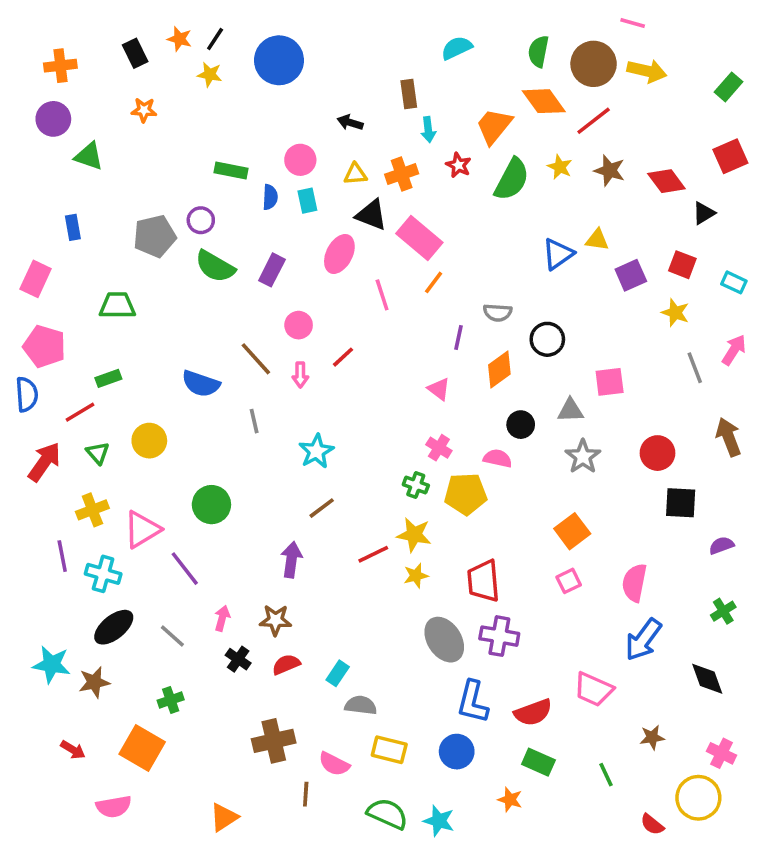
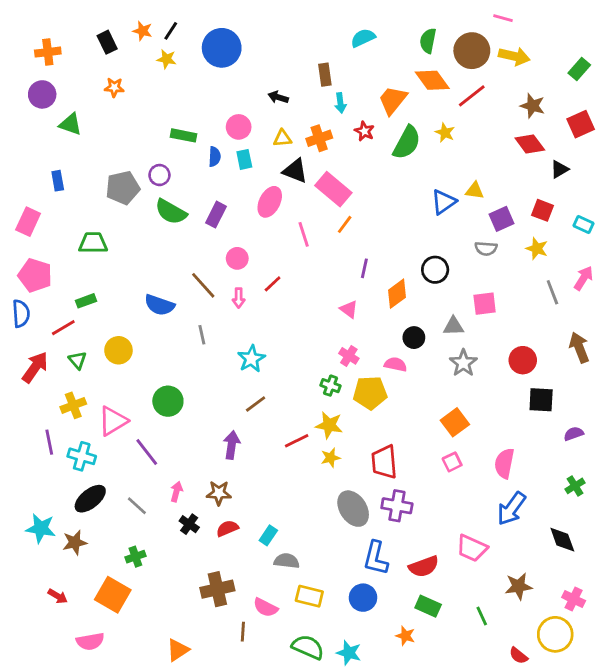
brown star: (610, 170) -> (533, 106), moved
gray semicircle: (498, 313) -> (486, 249), moved
brown star: (652, 737) -> (518, 586), size x1.4

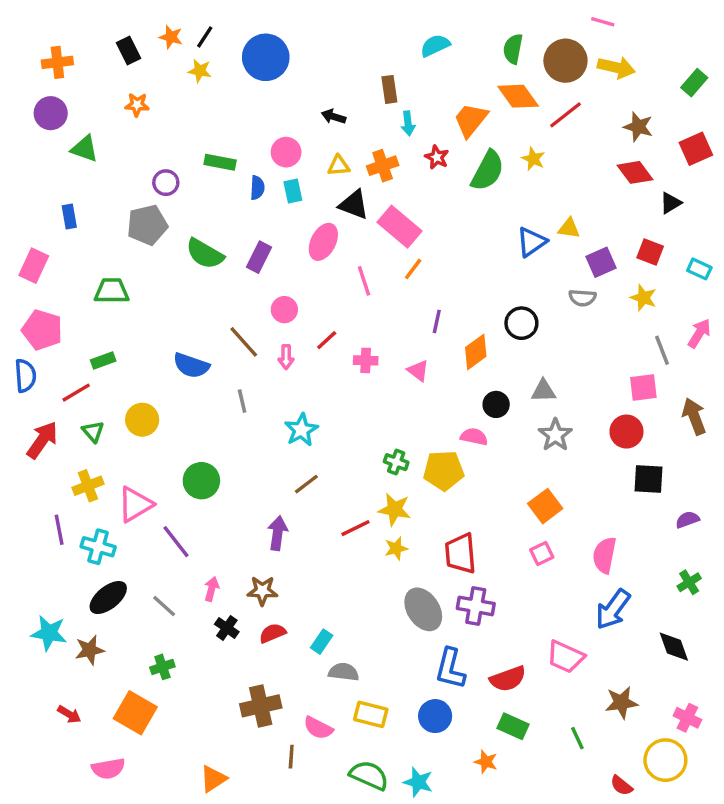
purple circle: (159, 175) -> (166, 183), moved
pink square: (485, 304) -> (643, 388), moved
pink cross: (349, 356) -> (366, 360), moved, turned -30

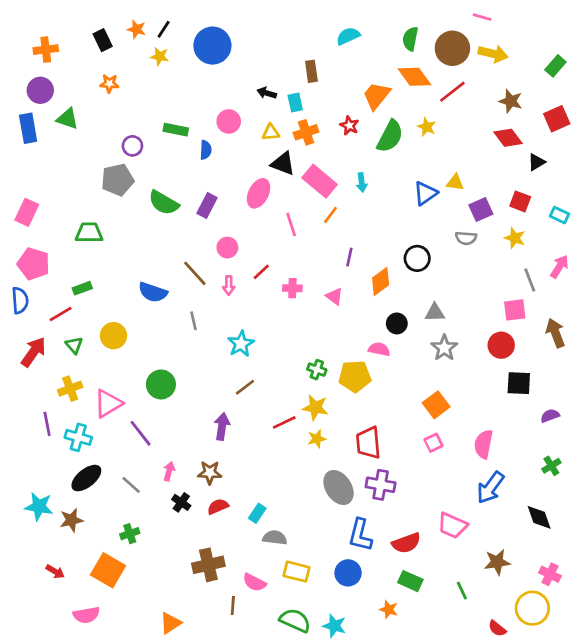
cyan arrow: (408, 123) -> (362, 182), moved
cyan rectangle: (293, 191) -> (295, 102), moved
blue rectangle: (69, 216) -> (28, 128), moved, size x1.5

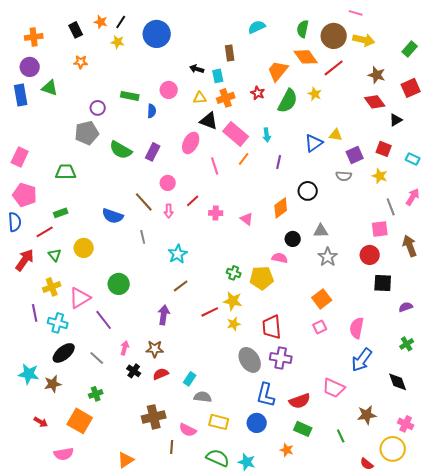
purple line: (349, 257) -> (279, 162), moved

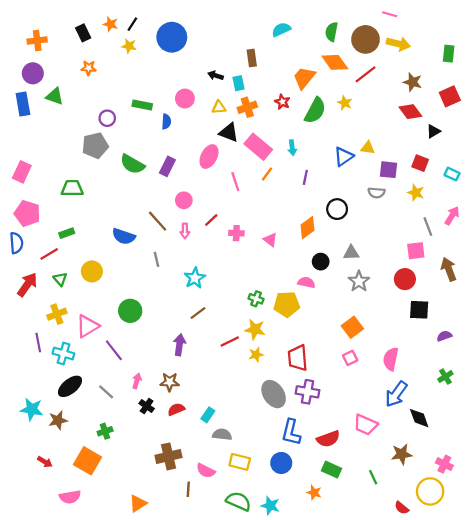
green rectangle: (410, 49) -> (449, 54), turned -35
purple square: (355, 155) -> (388, 170), turned 30
black diamond: (398, 382) -> (419, 418), moved

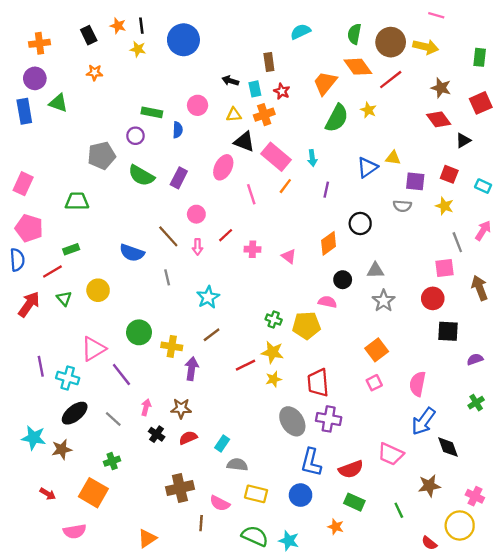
pink line: (390, 14) -> (436, 15), moved
black line: (132, 24) -> (141, 26), turned -40
red star: (282, 102) -> (282, 91), moved
purple circle: (107, 118) -> (135, 136), moved
yellow cross: (57, 314) -> (172, 346), moved, turned 30

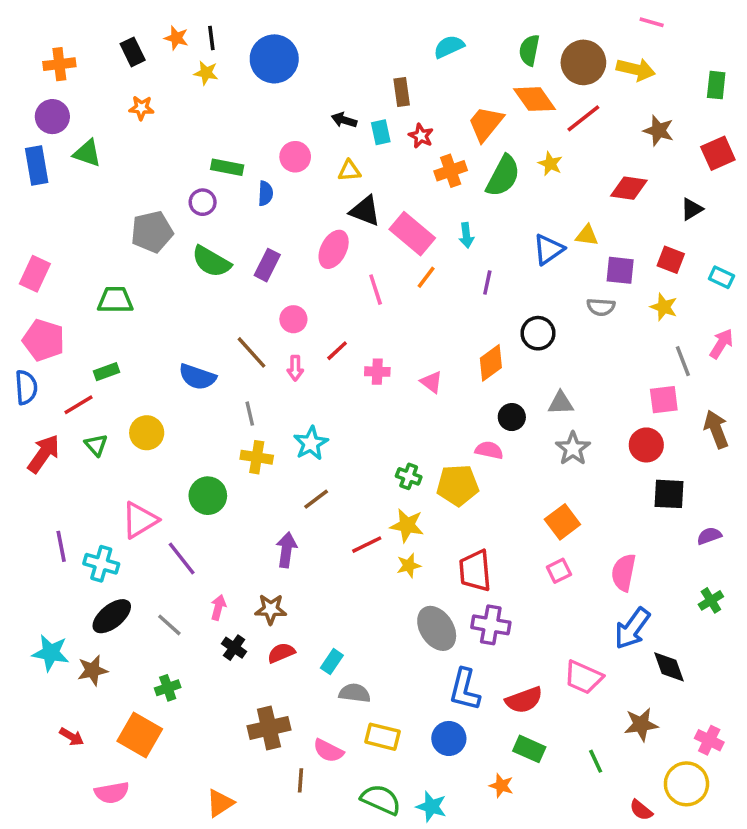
orange cross: (264, 115) -> (451, 171), moved
red diamond: (439, 119) -> (629, 188), moved, turned -45
yellow cross: (172, 346) -> (257, 457), moved

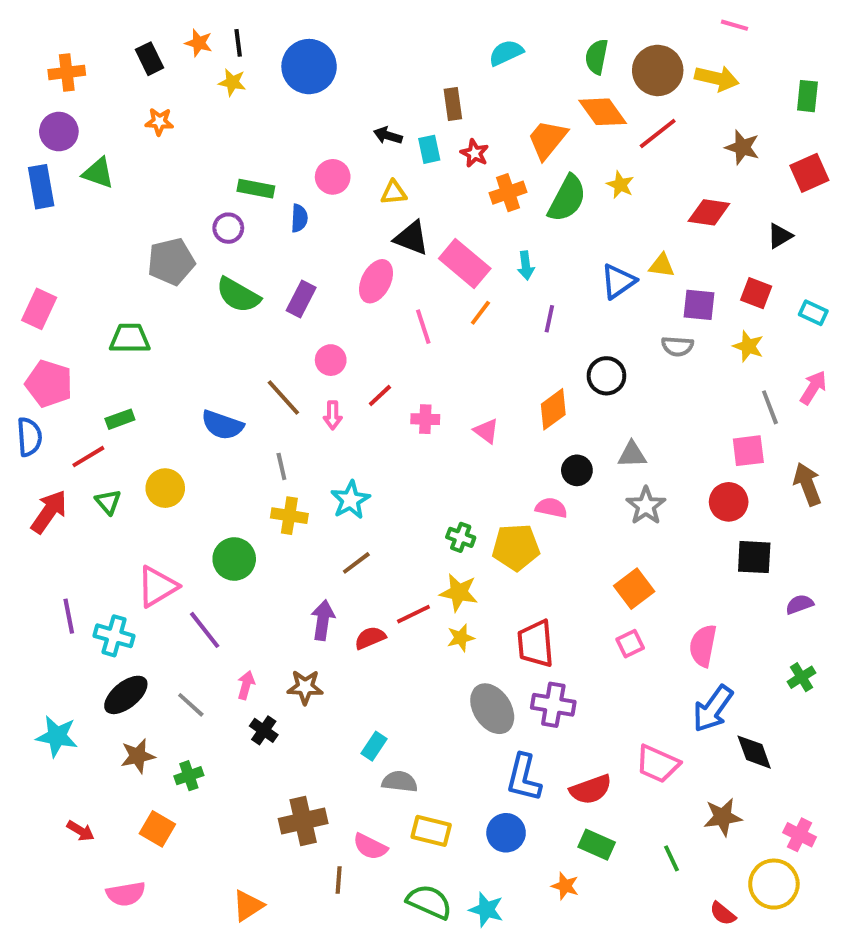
red semicircle: (281, 653) -> (370, 638), moved
brown star: (93, 670) -> (138, 756), moved
orange square: (140, 735) -> (157, 829), size x0.7

